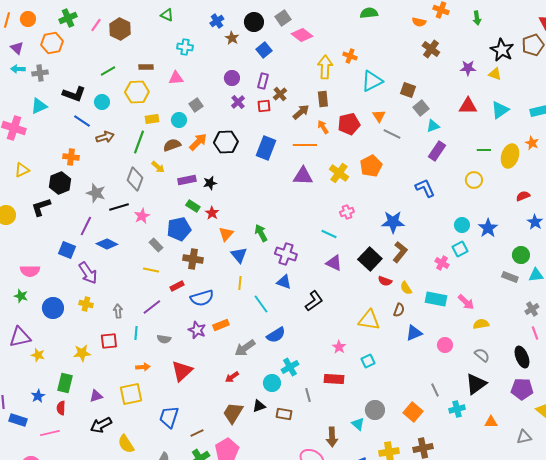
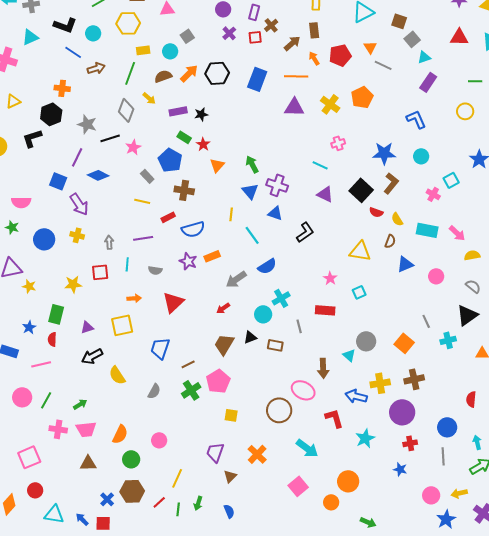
cyan circle: (462, 225) -> (421, 156), moved
blue pentagon: (179, 229) -> (170, 160), turned -30
blue triangle: (239, 255) -> (250, 191), moved
purple line: (152, 307) -> (143, 238), turned 30

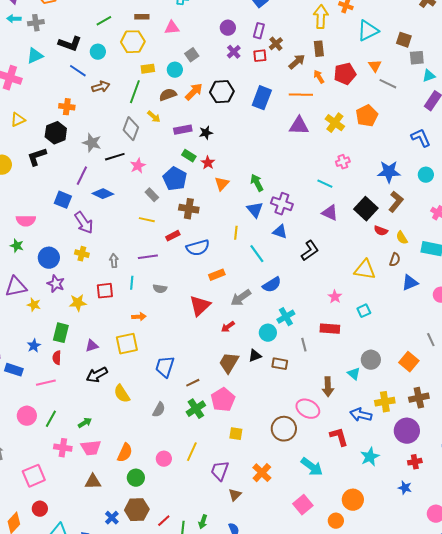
gray square: (412, 39) -> (417, 58), turned 35
purple star: (188, 261) -> (56, 284), moved
red triangle: (173, 302) -> (200, 306), moved
yellow line: (177, 478) -> (192, 452), moved

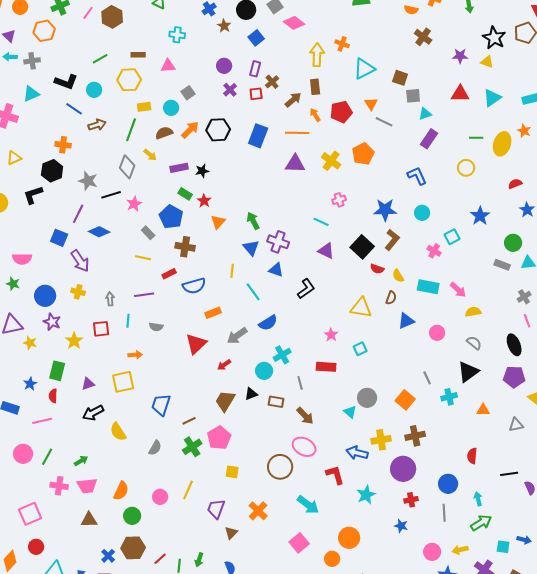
yellow star: (78, 303) -> (74, 341), turned -30
brown arrow: (328, 387) -> (305, 416), moved, turned -42

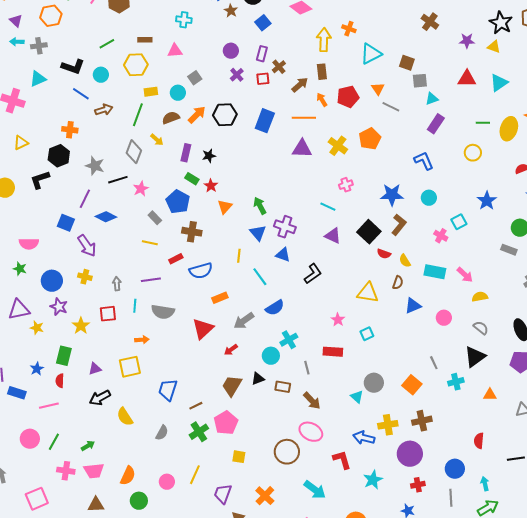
purple rectangle: (179, 168) -> (186, 153), turned -66
gray semicircle: (156, 327) -> (163, 312), size x1.6

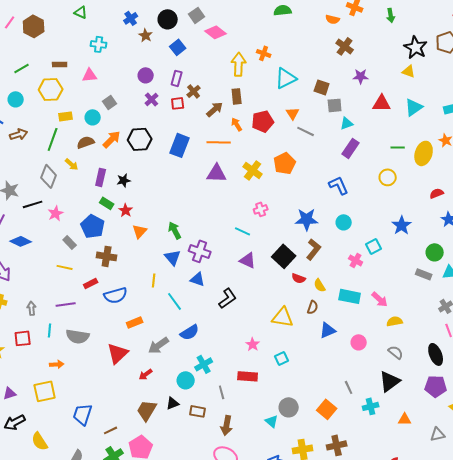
purple star: (467, 41) -> (361, 76), moved
brown arrow: (312, 401) -> (227, 425), turned 54

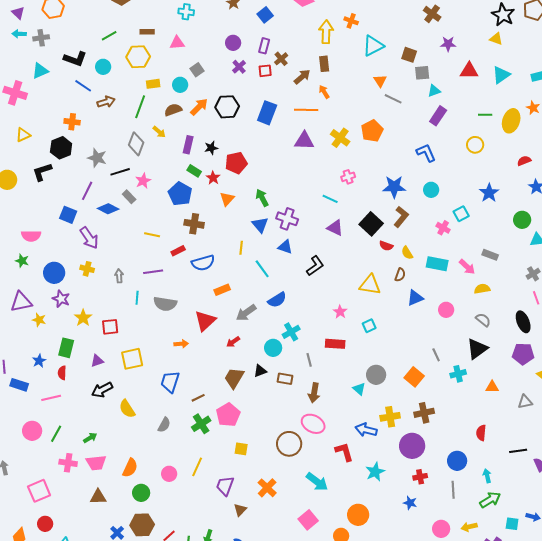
red pentagon: (263, 121) -> (236, 163), moved
gray rectangle: (70, 242) -> (129, 197), moved
gray rectangle: (424, 274) -> (490, 255), moved
red square: (23, 338) -> (110, 327), moved
orange arrow: (57, 364) -> (181, 344), moved

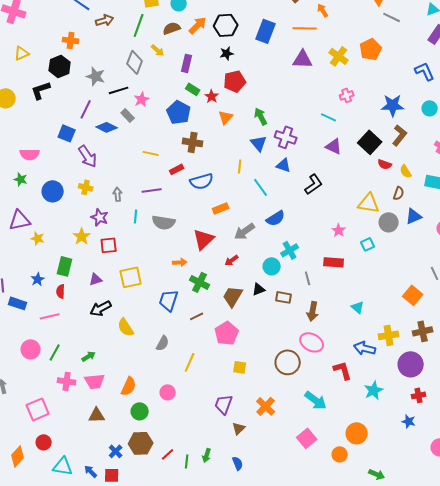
black star: (211, 148) -> (227, 53), moved
purple star: (61, 299) -> (100, 217), moved
gray circle: (376, 375) -> (389, 222), moved
green cross: (201, 424) -> (200, 282), moved, turned -30
yellow line: (197, 467) -> (190, 362), moved

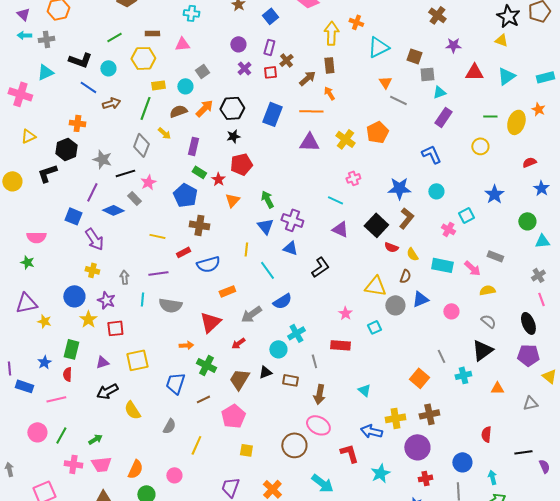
blue circle: (53, 191) -> (74, 296), moved

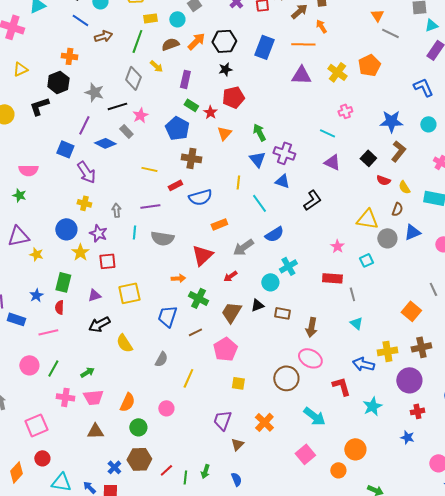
black square: (376, 225) -> (368, 158), size x0.7
gray line: (314, 361) -> (352, 294), moved

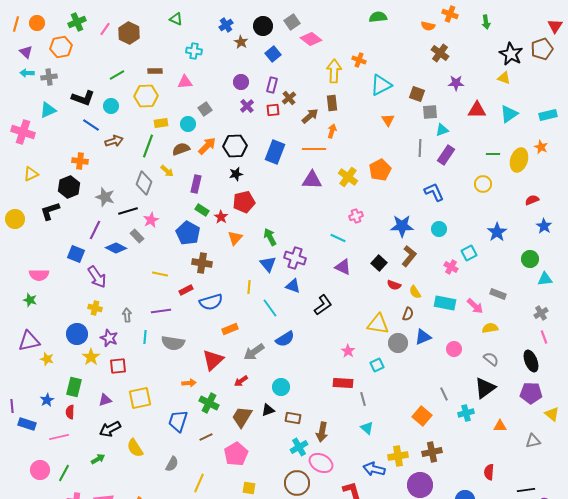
orange arrow: (321, 26) -> (332, 131), turned 48
gray line: (390, 33) -> (420, 148), moved, turned 66
cyan cross: (288, 266) -> (299, 447), moved
green arrow: (87, 372) -> (98, 459), moved

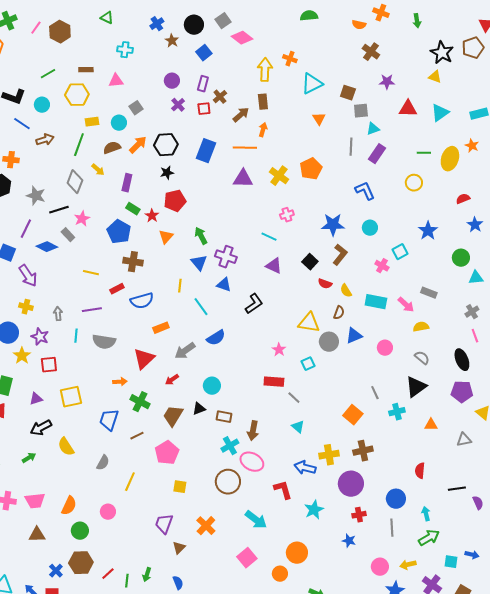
gray line: (363, 399) -> (294, 398), turned -32

